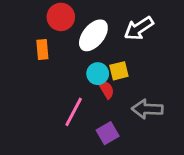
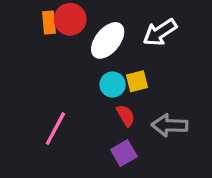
orange rectangle: (42, 50) -> (49, 23), moved
red semicircle: (106, 89) -> (126, 116), moved
pink line: (74, 112) -> (55, 129), moved

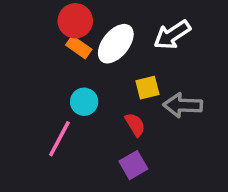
orange rectangle: (49, 23) -> (79, 47), moved, turned -50
cyan circle: (113, 85) -> (84, 102), moved
gray arrow: (170, 125) -> (183, 105), moved

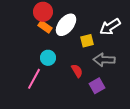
white arrow: (172, 35) -> (110, 27), moved
yellow square: (147, 88) -> (87, 41), moved
purple square: (133, 165) -> (97, 86), moved

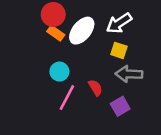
white arrow: (110, 27) -> (119, 23), moved
yellow square: (87, 41) -> (119, 50), moved, turned 32
pink line: (34, 79) -> (67, 98), moved

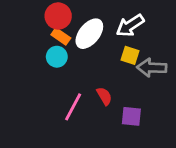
cyan circle: (59, 72) -> (57, 57), moved
gray arrow: (129, 74) -> (152, 68), moved
purple square: (120, 106) -> (131, 116), turned 36

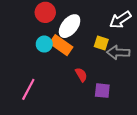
white arrow: (130, 26) -> (120, 20), moved
orange rectangle: (61, 36) -> (61, 45), moved, size x1.5
pink line: (73, 107) -> (28, 89), moved

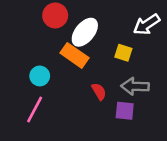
cyan circle: (44, 44) -> (40, 76), moved
gray arrow: (118, 52) -> (135, 86), moved

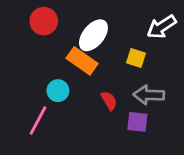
red circle: (55, 15) -> (44, 21), moved
cyan circle: (40, 76) -> (58, 91), moved

